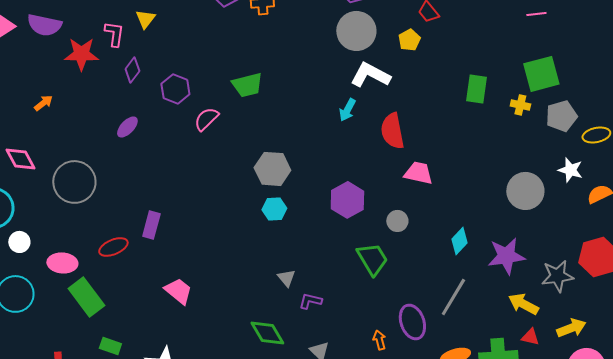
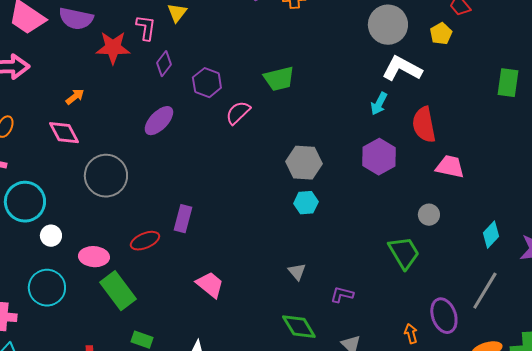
purple ellipse: (127, 127) -> (159, 121), size x1.4
pink diamond: (20, 159) -> (64, 133), moved
purple hexagon: (347, 200) -> (379, 157), moved
gray triangle: (286, 278) -> (297, 272), moved

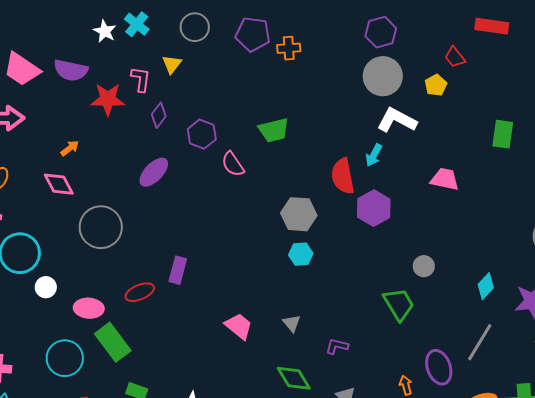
pink semicircle: (238, 113) -> (233, 164), turned -80
red semicircle: (424, 125) -> (343, 176), moved
pink trapezoid: (450, 167) -> (445, 179), moved
pink trapezoid: (210, 285) -> (239, 326), moved
cyan circle: (47, 288) -> (65, 358), moved

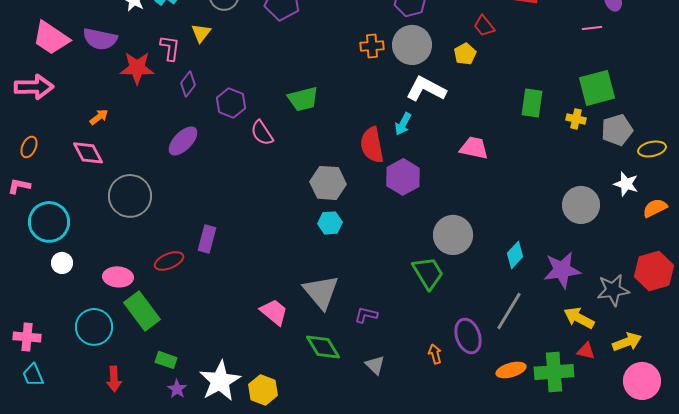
orange cross: (289, 48) -> (372, 46), moved
gray circle: (424, 266) -> (453, 235), size x1.8
white circle: (46, 287) -> (62, 263), moved
gray triangle: (292, 323) -> (321, 292), size x2.0
pink trapezoid: (239, 326) -> (274, 312), moved

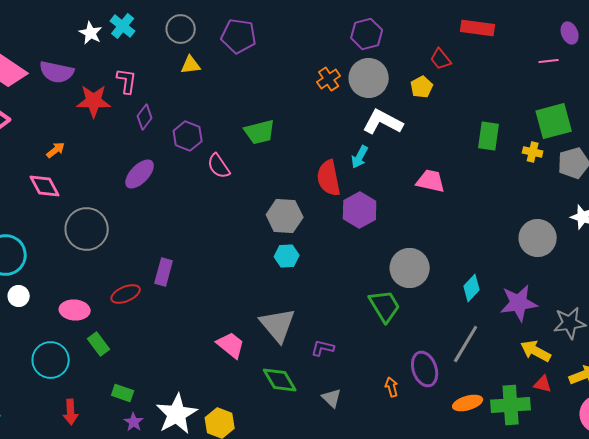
yellow triangle: (201, 33) -> (191, 65), moved, turned 45
orange cross: (372, 46) -> (329, 79), turned -30
green rectangle: (142, 311) -> (99, 344), size x0.6

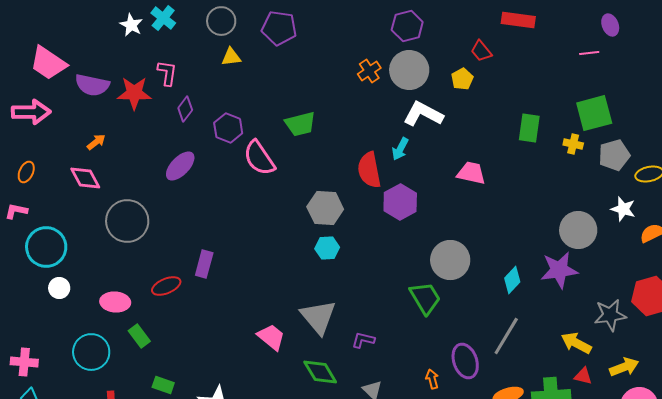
purple semicircle: (57, 72) -> (92, 85), moved
pink semicircle: (219, 166) -> (259, 158), size x1.4
purple star: (519, 303) -> (559, 270), moved

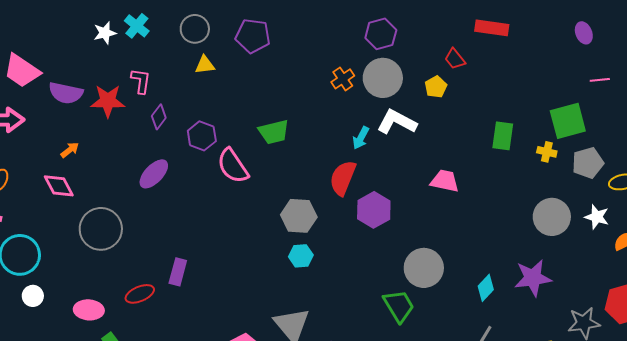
white star: (131, 25) -> (105, 33), turned 30
pink line: (589, 53) -> (600, 80), moved
cyan arrow: (400, 149) -> (361, 138), moved
red semicircle: (369, 170) -> (343, 178), turned 33
gray circle: (578, 230) -> (552, 217), moved

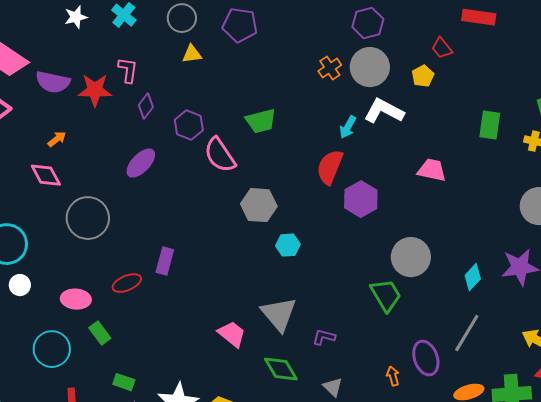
white star: (105, 33) -> (76, 17), moved
gray hexagon: (299, 216) -> (259, 205), moved

